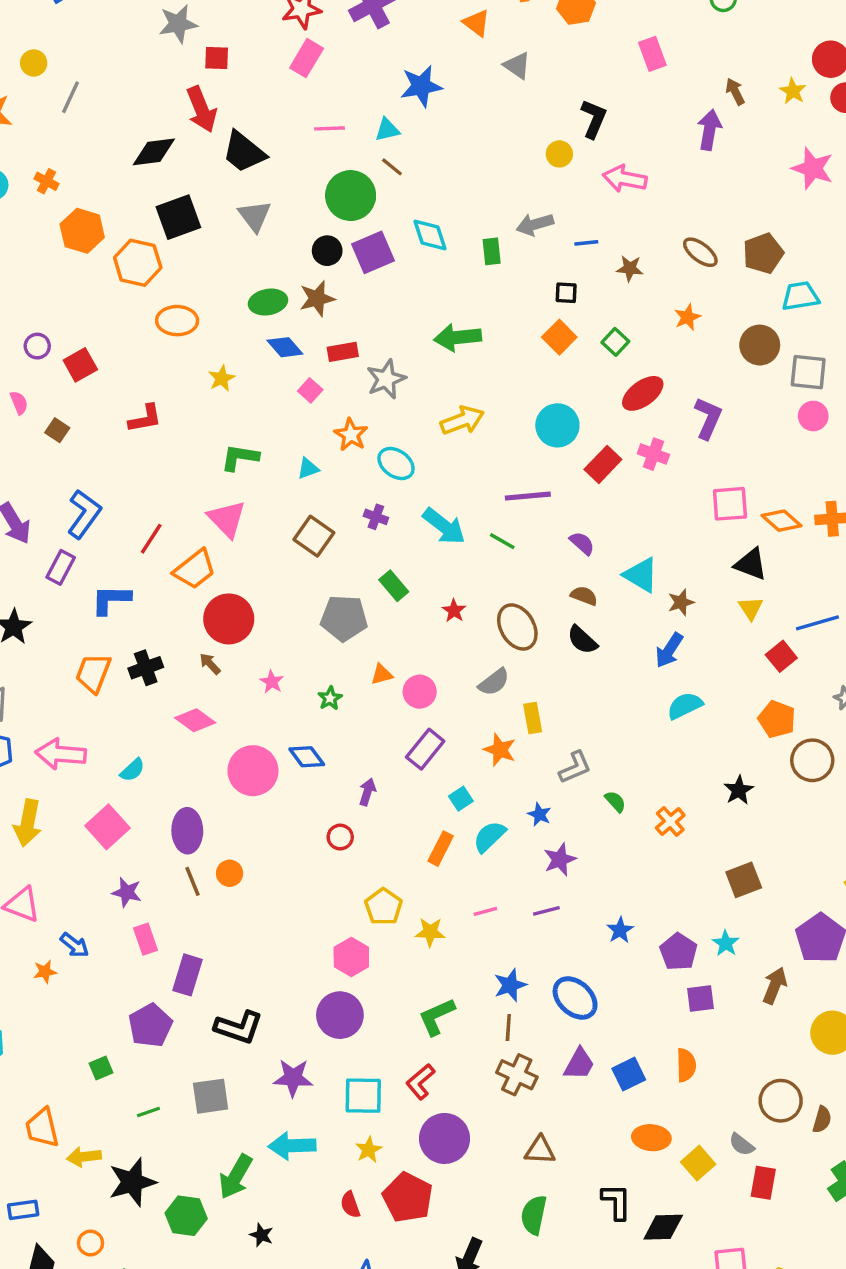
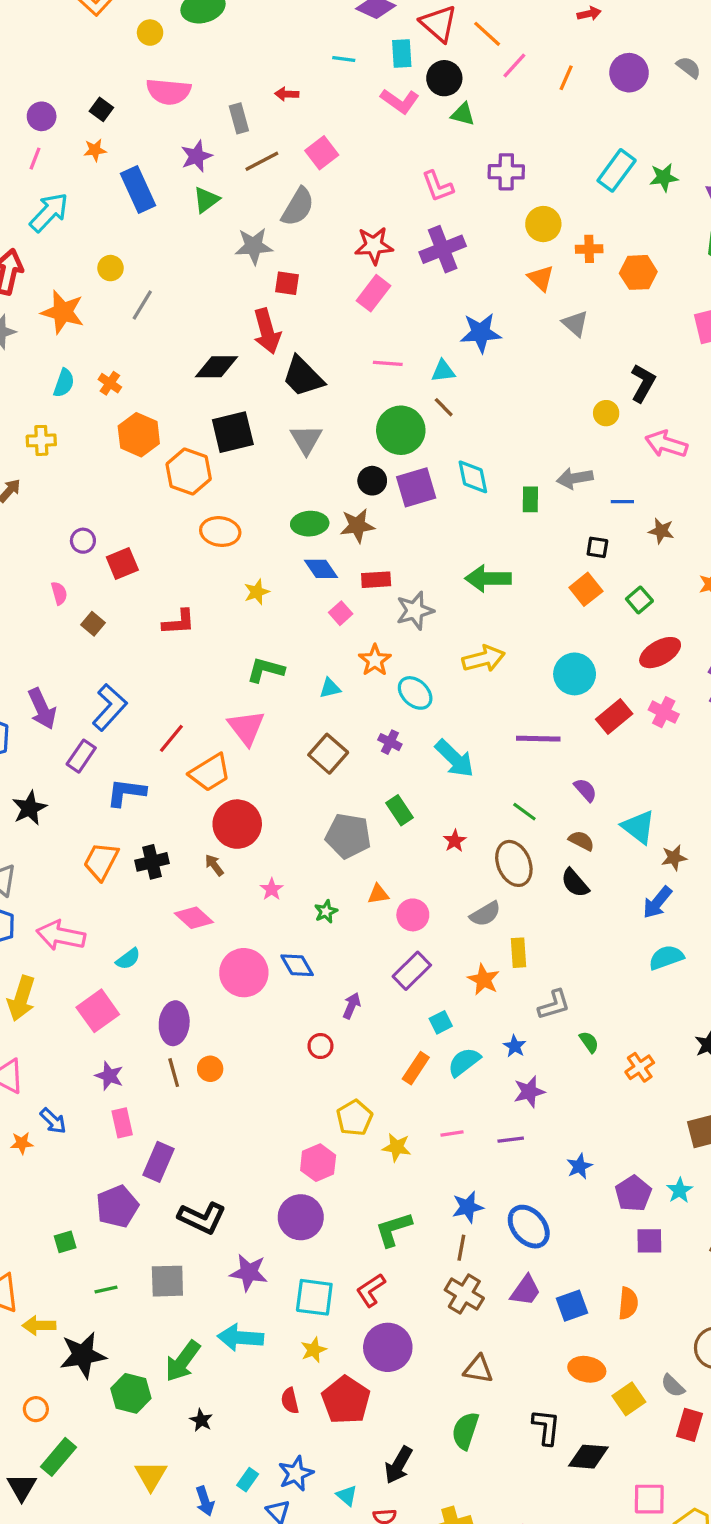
green line: (502, 541) -> (524, 812), moved

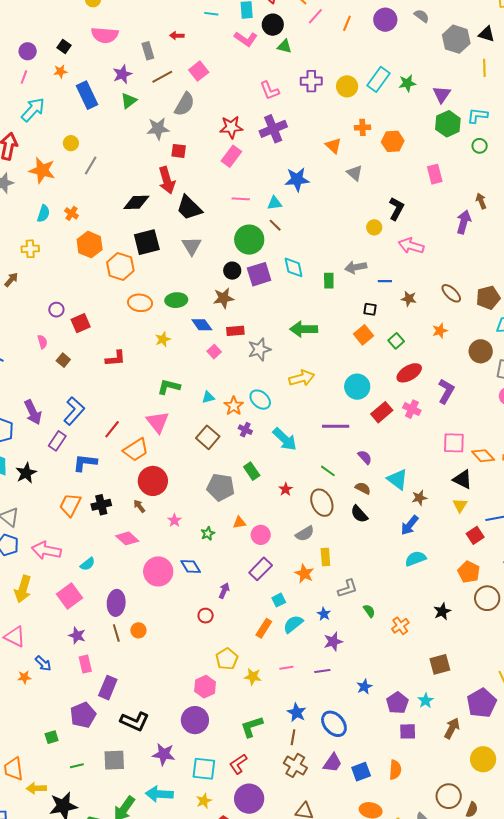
yellow circle: (543, 224) -> (347, 86), moved
green ellipse: (310, 524) -> (176, 300), moved
orange star: (375, 660) -> (234, 406), moved
blue star: (468, 1207) -> (297, 712), turned -30

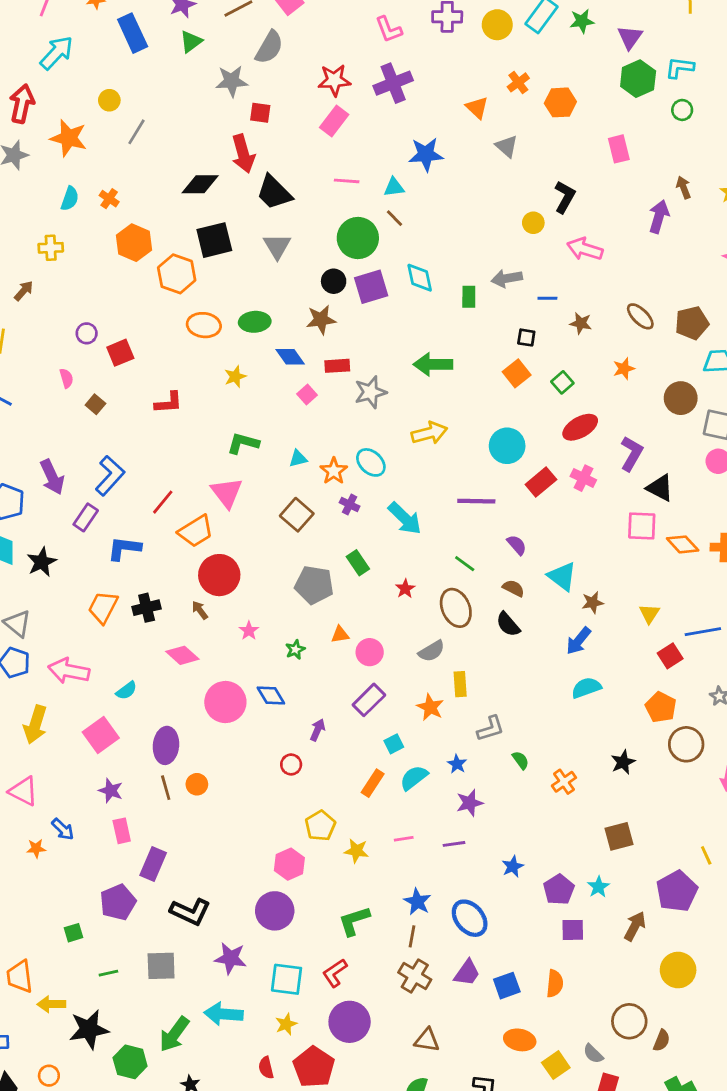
orange cross: (362, 127) -> (518, 82), turned -35
black triangle: (463, 479) -> (660, 488), moved

